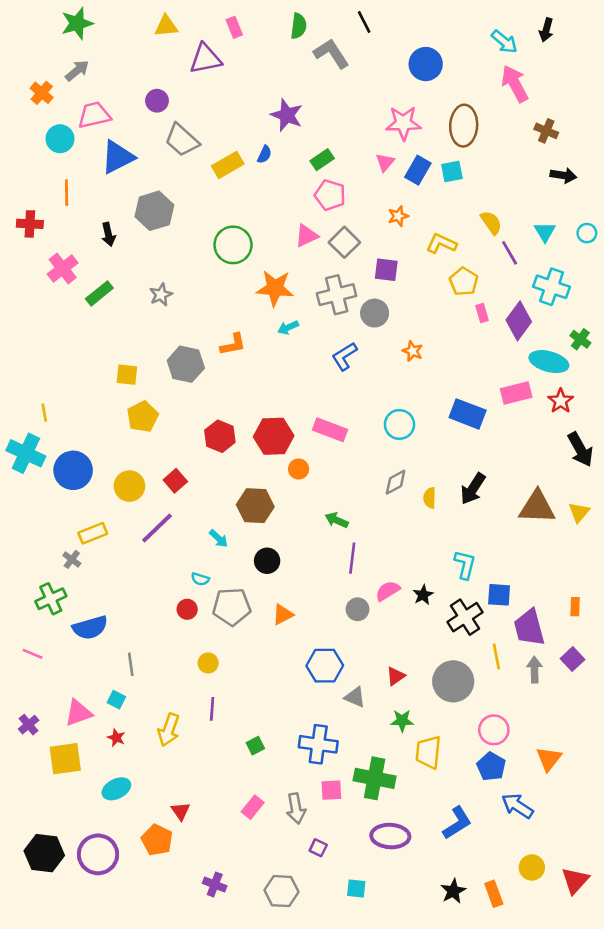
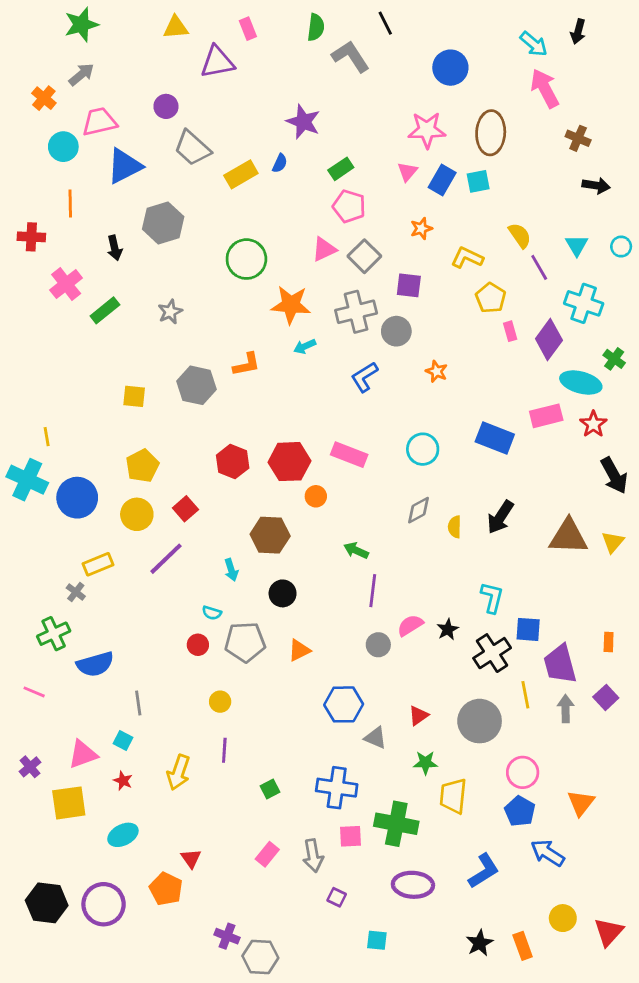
yellow pentagon: (143, 417) -> (142, 466), moved
cyan arrow: (219, 538) -> (231, 570), turned 30
gray hexagon: (282, 891) -> (260, 957), moved

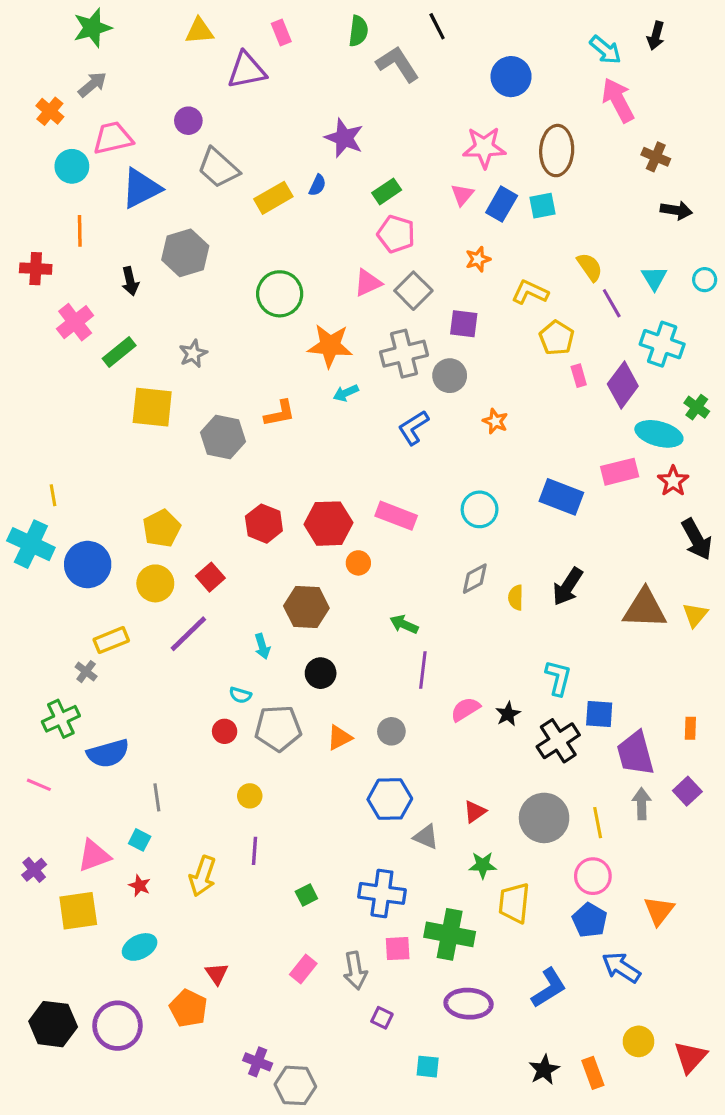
yellow square: (134, 396) -> (152, 407), moved, size x1.6
gray circle: (378, 645) -> (391, 731), moved
yellow line: (525, 695) -> (598, 823), moved

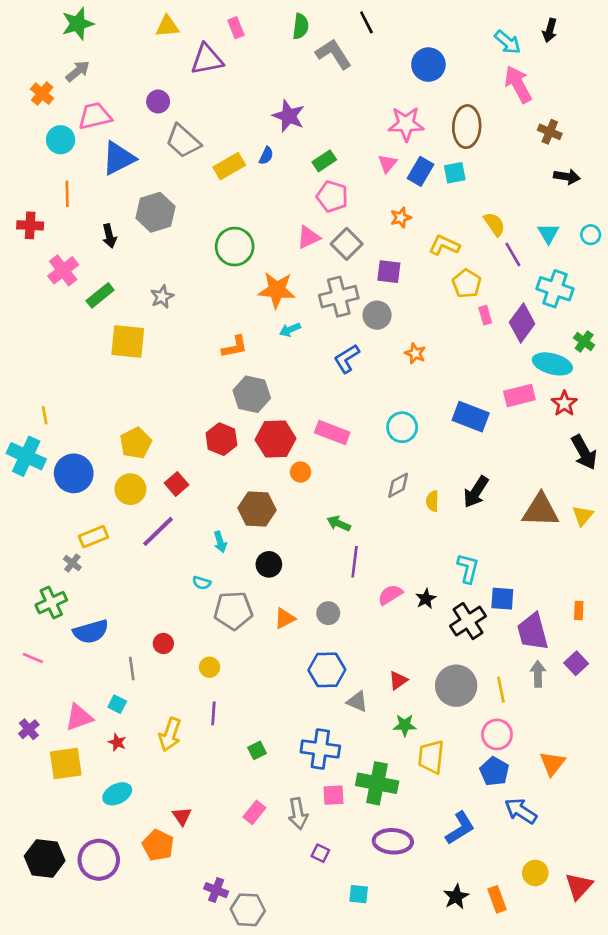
gray hexagon: (223, 437) -> (252, 394), moved
red circle: (225, 731) -> (163, 643), moved

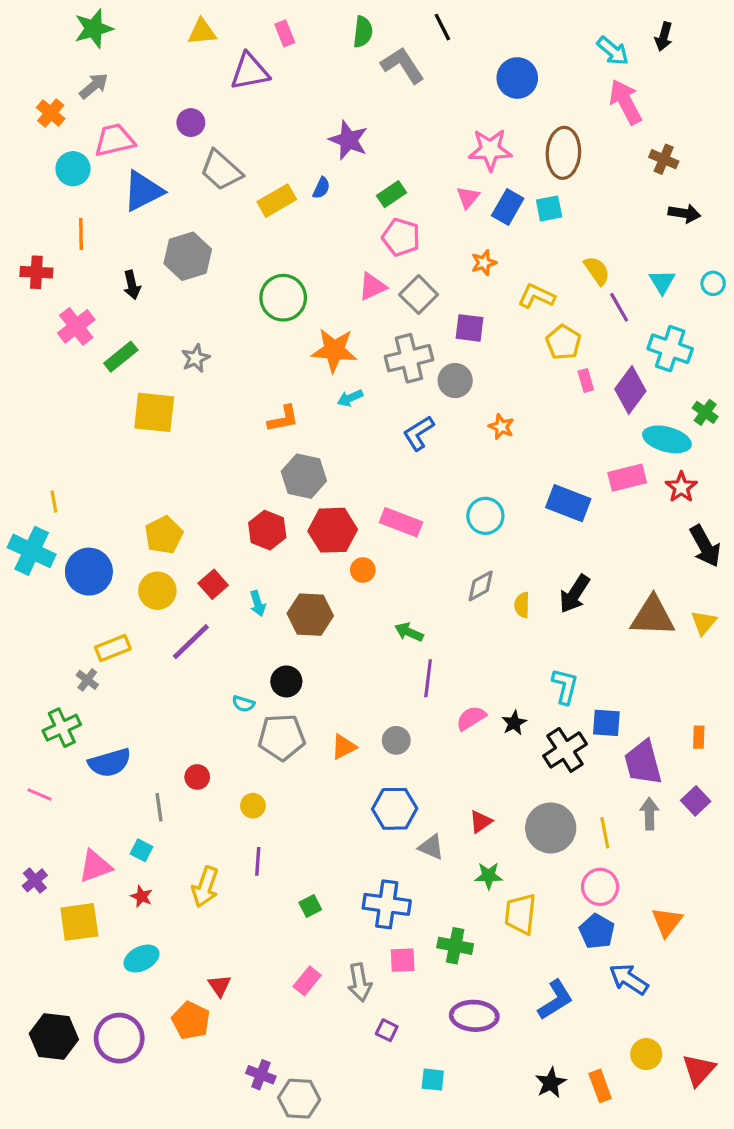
cyan arrow: (220, 542) -> (258, 603), moved
black circle: (269, 564) -> (286, 681), moved
green cross: (377, 783) -> (455, 946), size x0.7

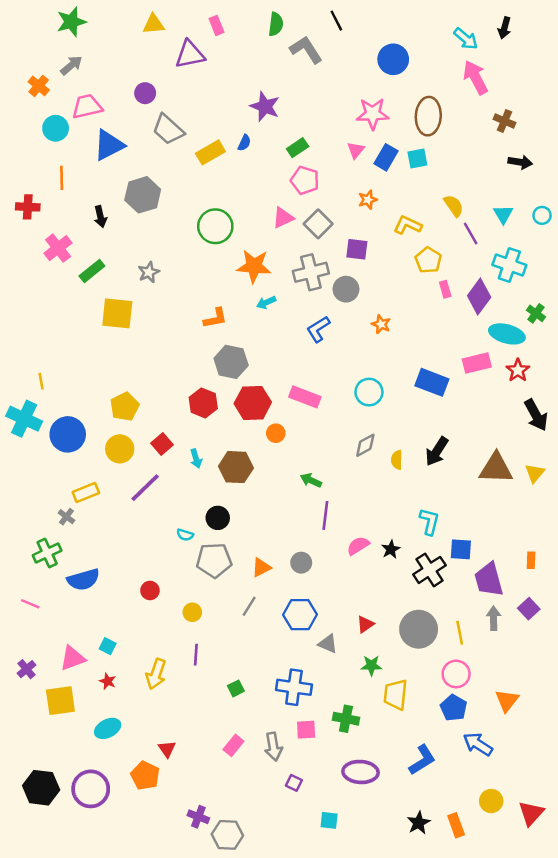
gray line: (159, 807) -> (249, 606), moved, turned 40

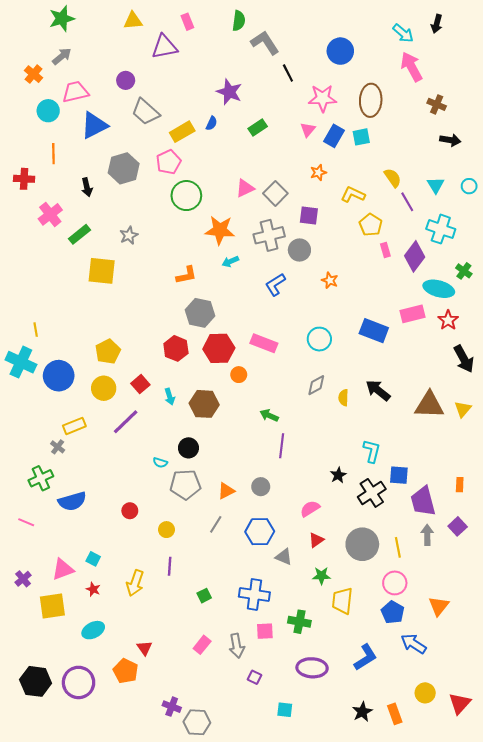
black line: (336, 21) -> (288, 73), moved
pink pentagon: (305, 180) -> (169, 162), moved, turned 30
black arrow: (437, 451) -> (378, 390), turned 95
pink semicircle: (358, 546) -> (310, 509), moved

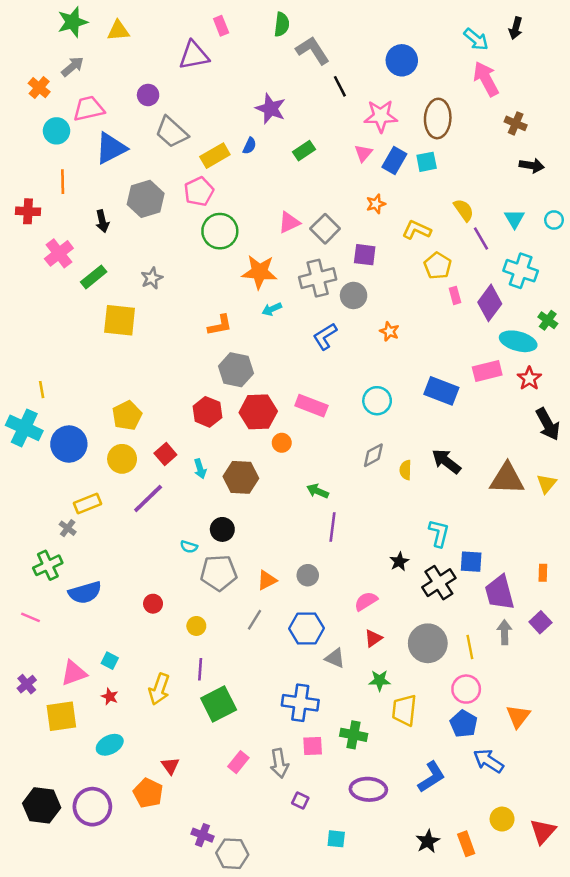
yellow triangle: (133, 21) -> (118, 31), moved
green square: (204, 596) -> (219, 704), moved, size x2.0

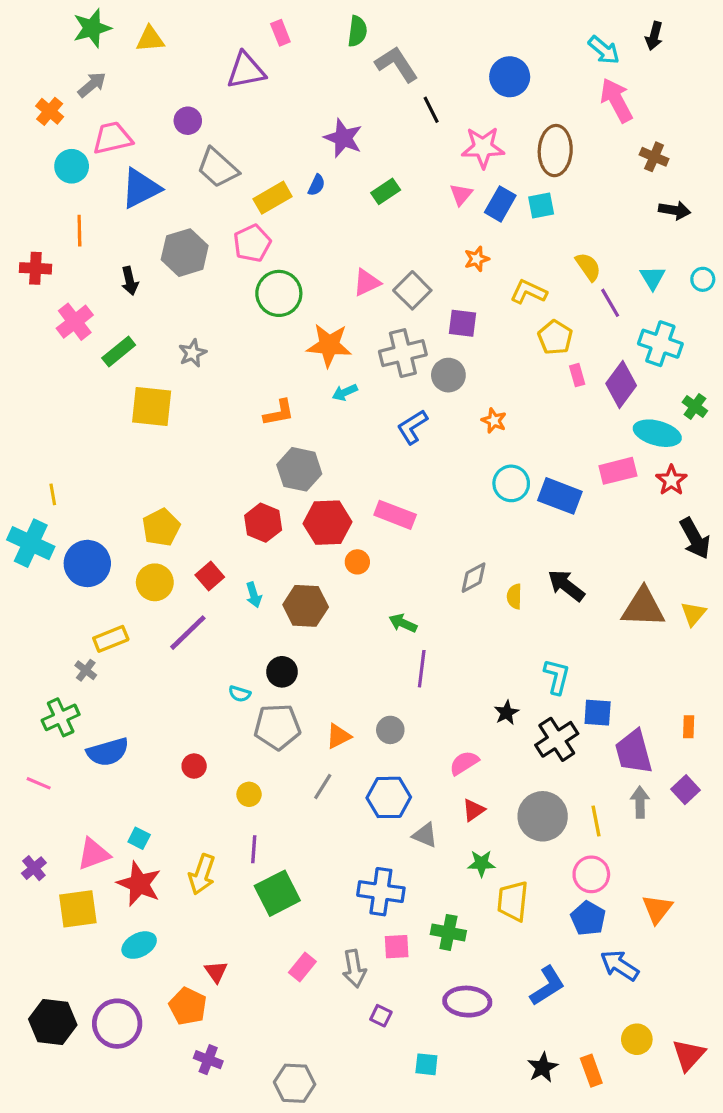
cyan circle: (377, 401) -> (511, 483), moved
red star: (110, 696) -> (139, 884), size x2.0
purple cross: (203, 835) -> (208, 1060), moved

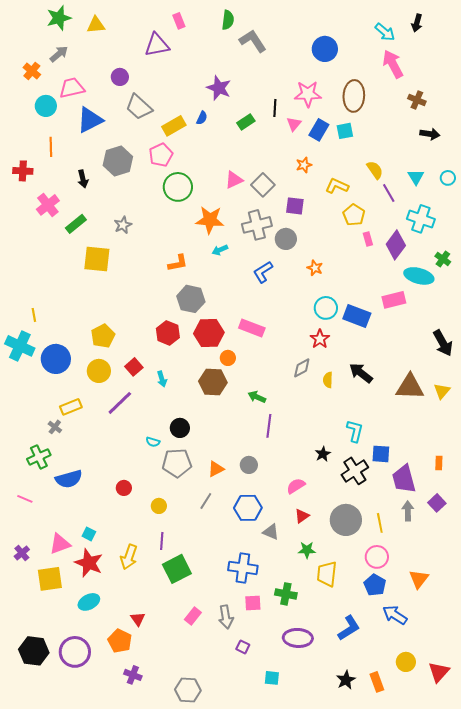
black line: (431, 110) -> (275, 108), moved, turned 30
red star: (671, 480) -> (320, 339), moved
brown hexagon: (306, 606) -> (213, 382), moved

